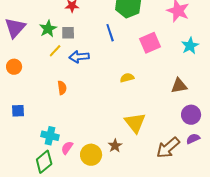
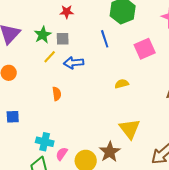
brown star: (115, 146) -> (110, 152), size x1.5

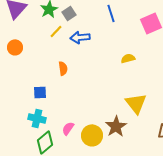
gray square: (63, 39) -> (69, 13), turned -32
blue square: (13, 117) -> (40, 92), moved
cyan cross: (45, 142) -> (37, 118), moved

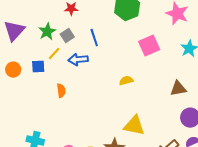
blue line: (111, 13) -> (94, 38), moved
blue square: (40, 92) -> (38, 67), moved
yellow triangle: (136, 103) -> (134, 126), turned -40

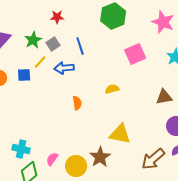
orange semicircle: (61, 91) -> (77, 103), moved

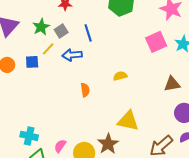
pink square: (135, 54) -> (156, 42), moved

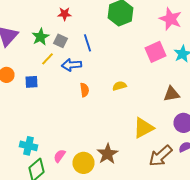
gray square: (61, 31) -> (60, 41), turned -32
blue square: (32, 62) -> (32, 82), moved
orange semicircle: (85, 90) -> (84, 90), moved
yellow triangle: (128, 121) -> (144, 128), moved, turned -40

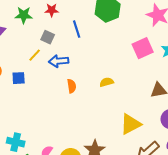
green star: (40, 37) -> (24, 15), moved, turned 30
blue line: (88, 43) -> (77, 29), moved

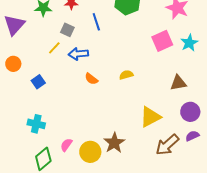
blue square: (19, 78) -> (38, 82), moved, turned -32
orange semicircle: (72, 86) -> (91, 79), turned 136
cyan cross: (16, 142) -> (36, 124), moved

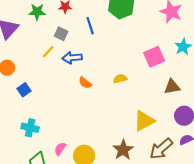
pink square: (162, 41) -> (154, 57), moved
blue square: (38, 82) -> (24, 90), moved
brown star: (114, 143) -> (123, 150), moved

